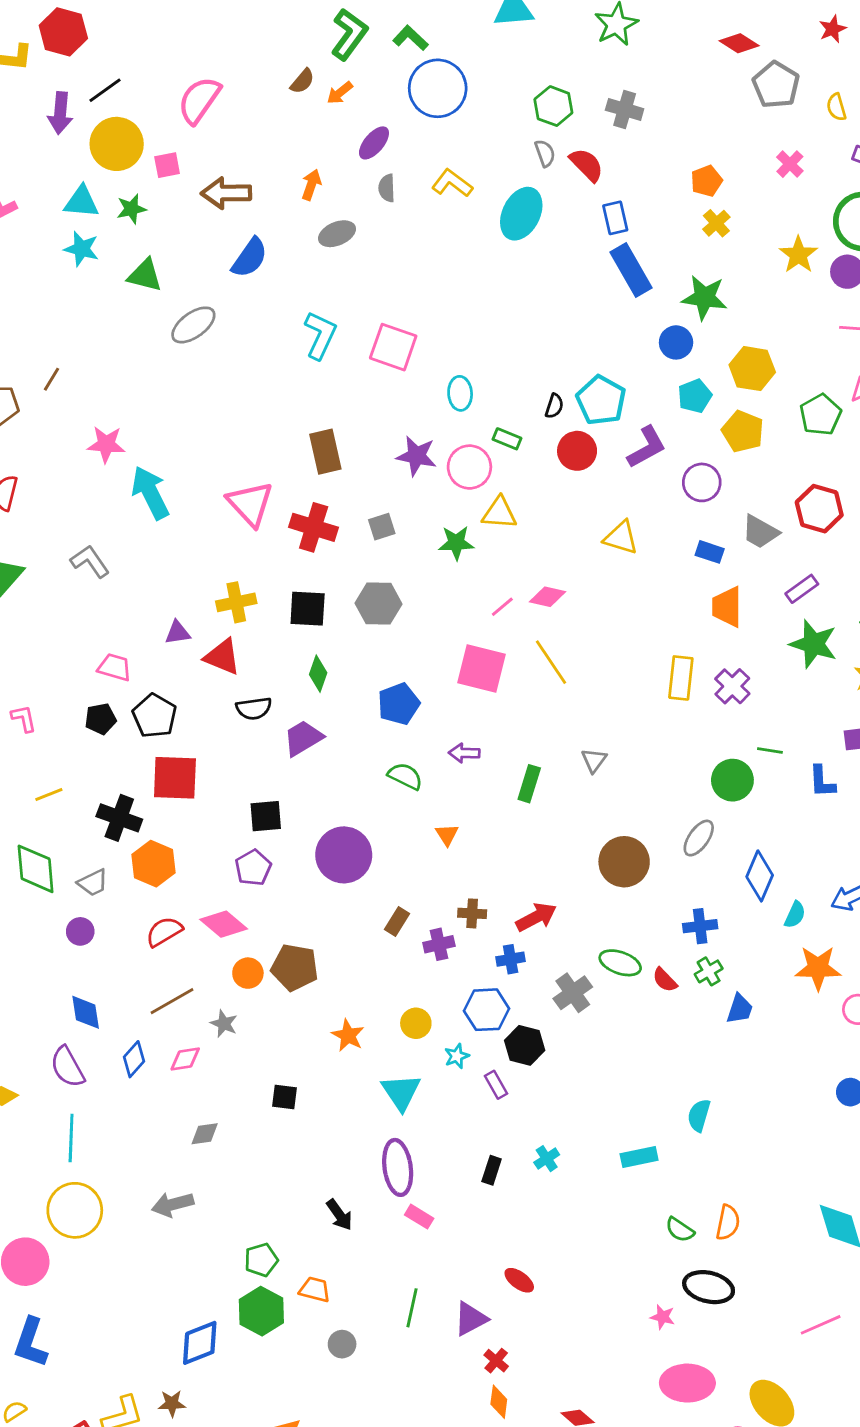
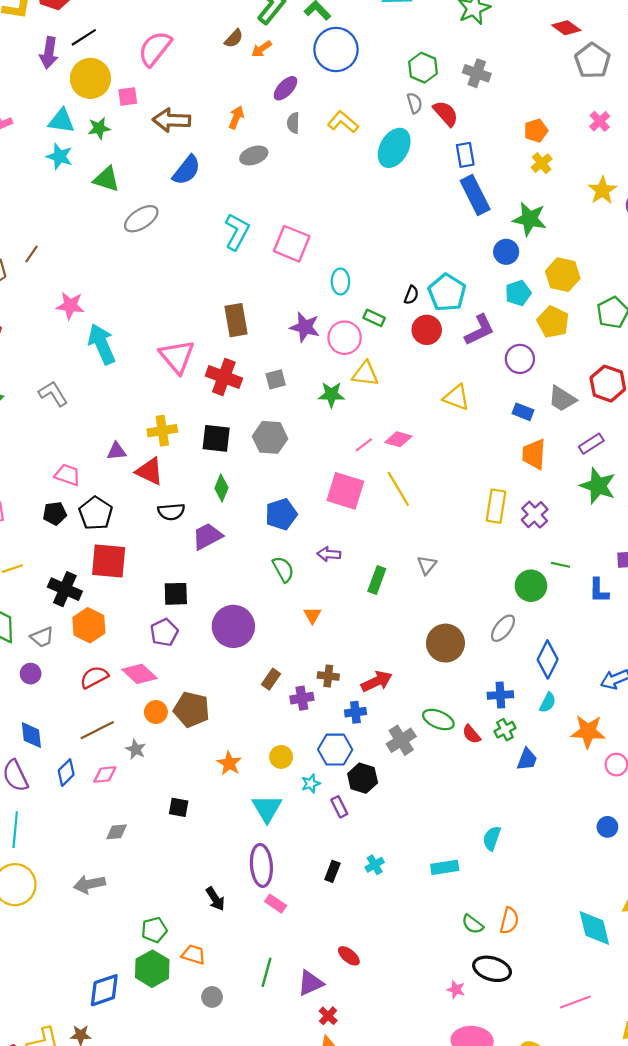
green semicircle: (405, 776) -> (283, 569), turned 32
cyan semicircle: (795, 915) -> (548, 703), moved

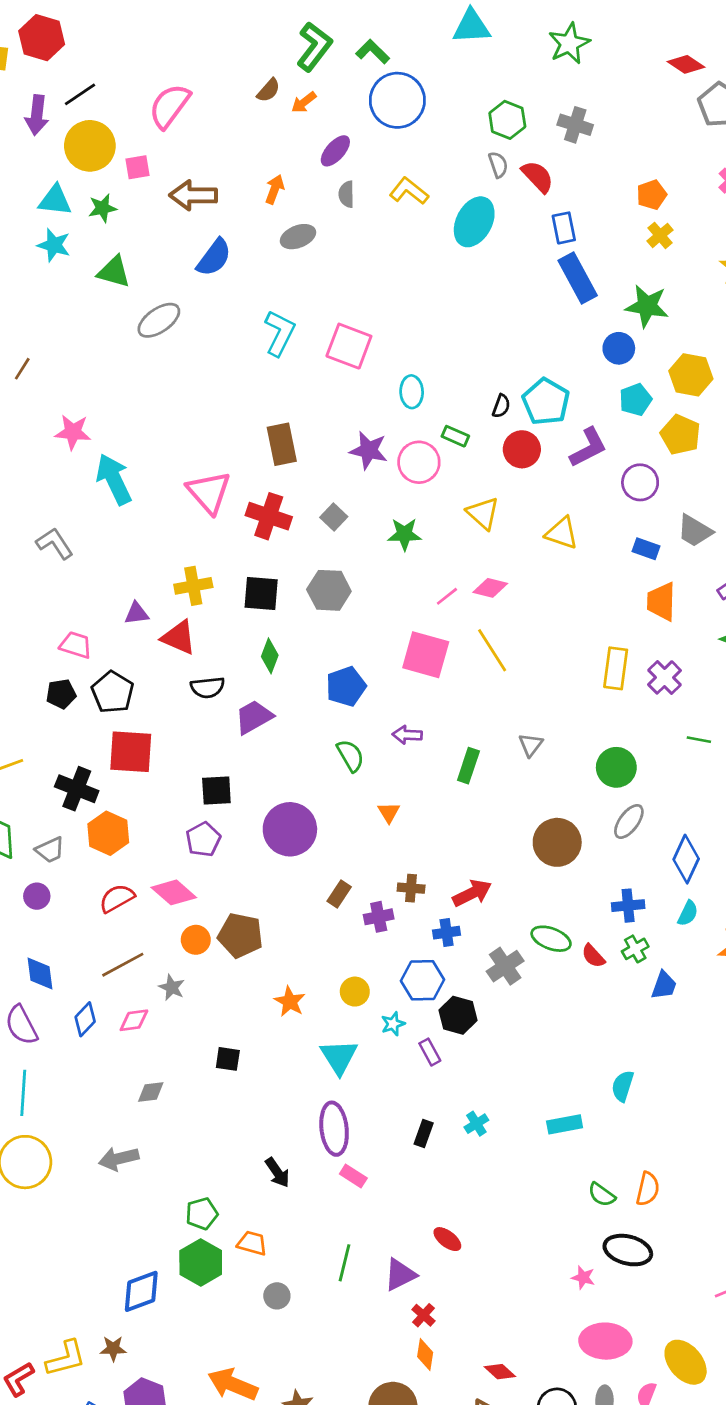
yellow triangle: (365, 374) -> (483, 513), moved, turned 36
gray square: (276, 379) -> (334, 517), turned -30
green circle: (531, 586) -> (616, 767), moved

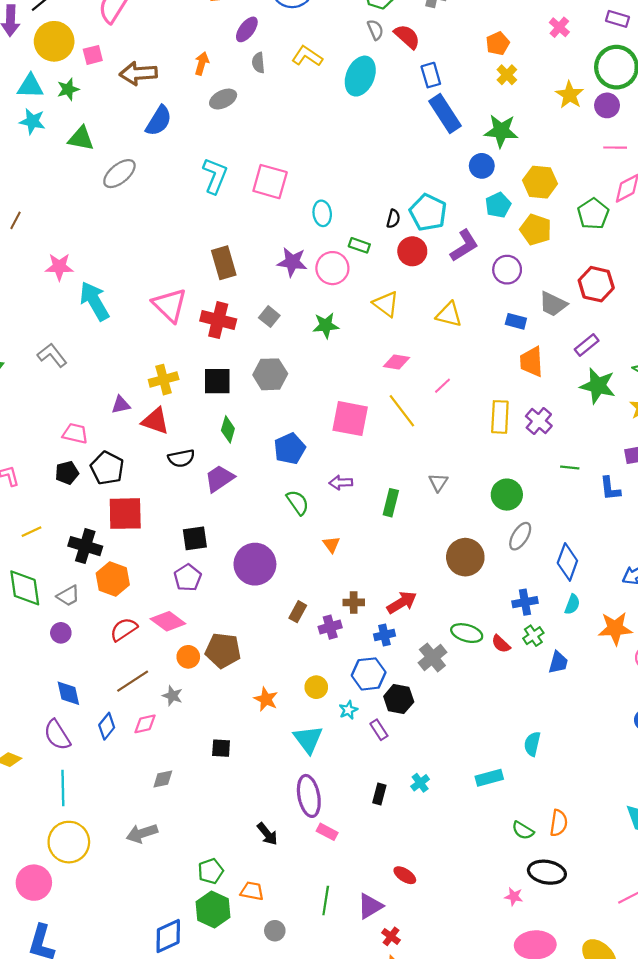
pink line: (447, 596) -> (442, 386), moved

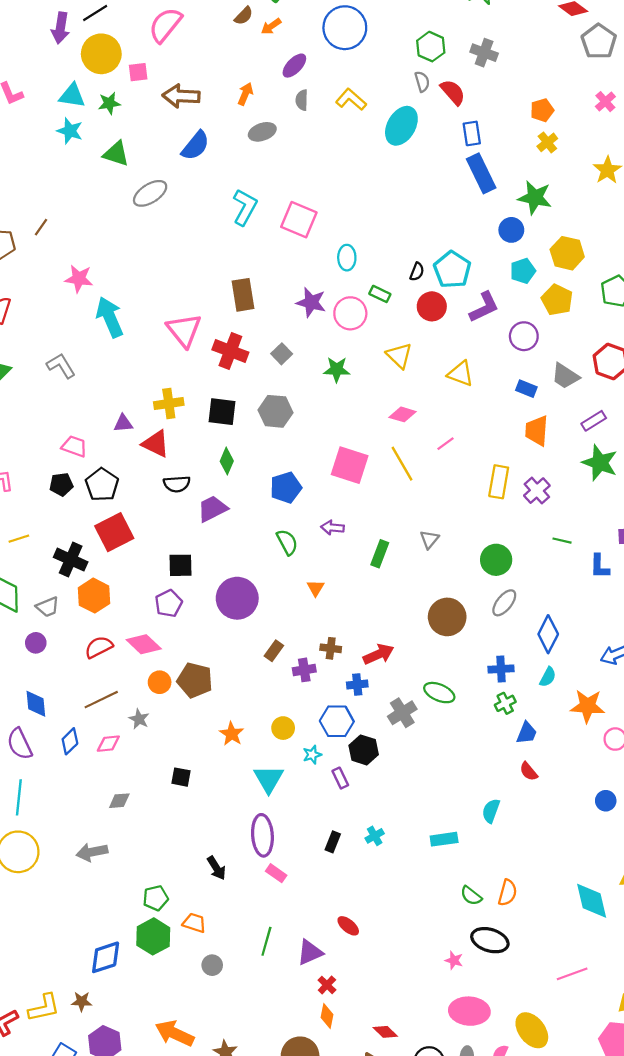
red square: (125, 514) -> (114, 532), turned -33
red semicircle: (501, 644) -> (529, 771), moved

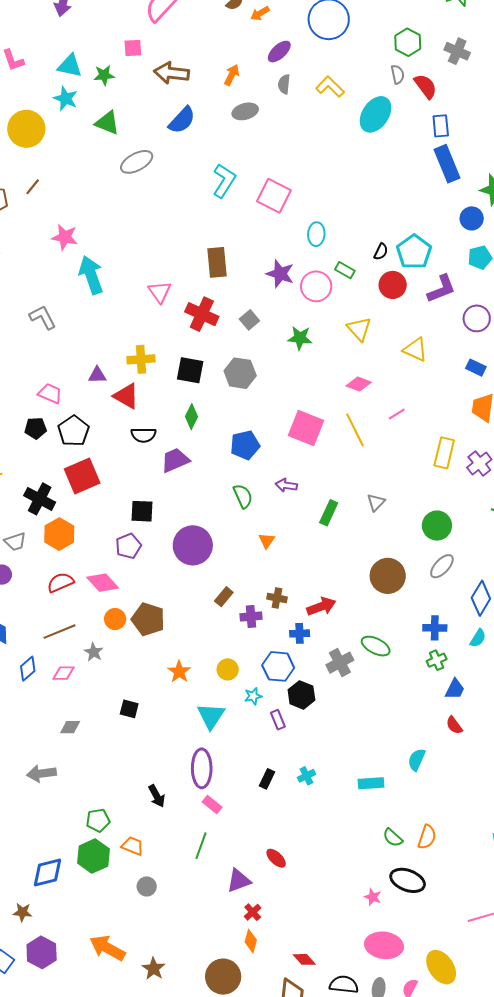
yellow circle: (101, 54) -> (26, 129), moved
pink triangle: (184, 330) -> (160, 292), size x0.7
green line: (266, 941) -> (201, 846), moved

